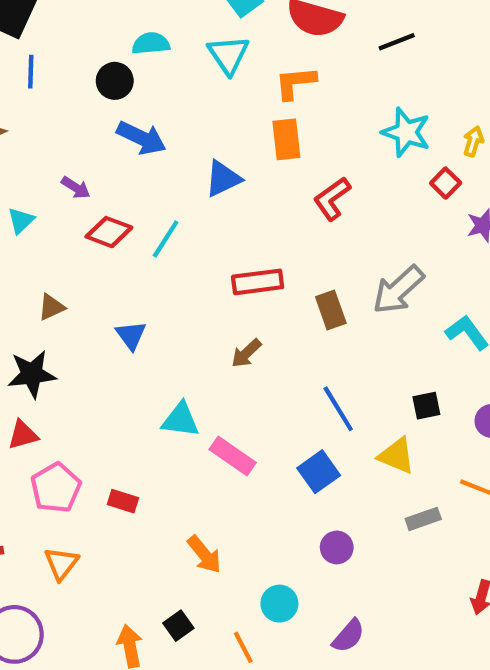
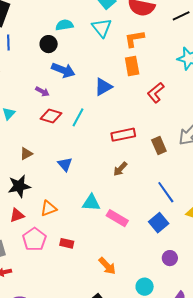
purple arrow: (76, 188) -> (42, 92), moved
orange triangle: (61, 563) -> (49, 208), moved, turned 36

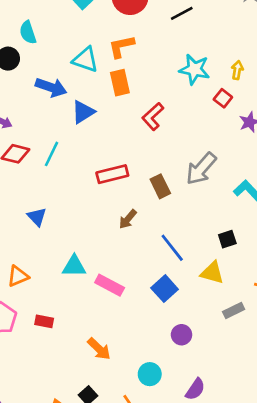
cyan semicircle: (64, 25) -> (28, 32), turned -96
cyan triangle: (102, 28) -> (85, 60), moved, turned -30
blue arrow: (63, 70) -> (51, 87), moved
brown arrow: (120, 169) -> (128, 219), moved

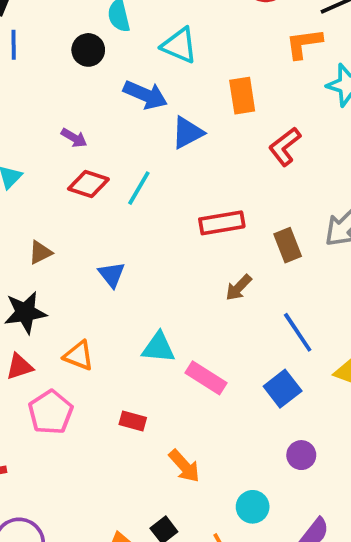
orange L-shape: (121, 46) -> (304, 44), moved
cyan triangle: (85, 60) -> (179, 45), moved
orange triangle: (18, 276) -> (79, 356), turned 40
red rectangle: (44, 321) -> (133, 421), moved

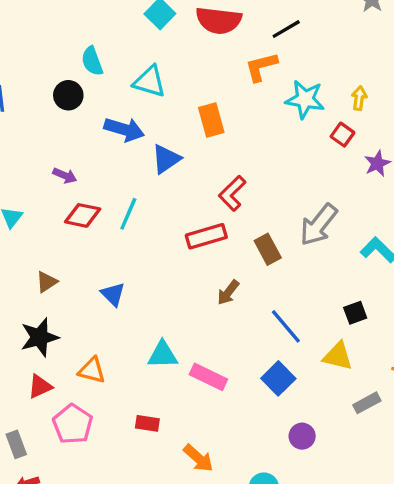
red L-shape: (285, 147) -> (232, 193), moved

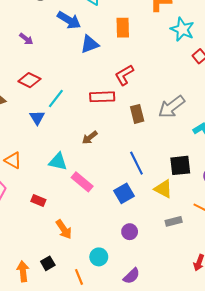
cyan line: (128, 214) -> (56, 99), moved
red diamond: (83, 215) -> (29, 80), moved
brown arrow: (228, 292) -> (90, 138), moved
black square: (355, 313) -> (180, 165), size x1.5

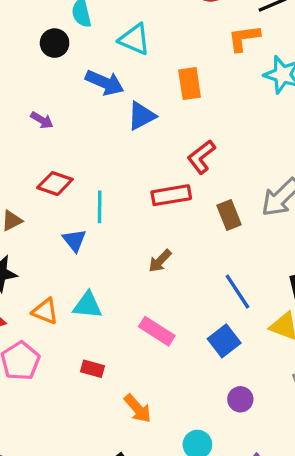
cyan line: (56, 99) -> (100, 207), turned -30
cyan triangle: (58, 162) -> (88, 305), moved

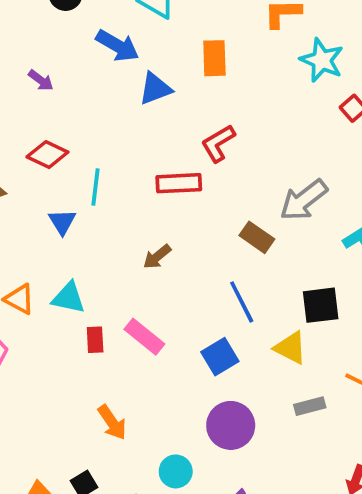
brown rectangle: (229, 215) -> (257, 237), moved, turned -40
red rectangle: (92, 369) -> (95, 340), moved, turned 65
purple circle: (240, 399) -> (231, 425), size x1.6

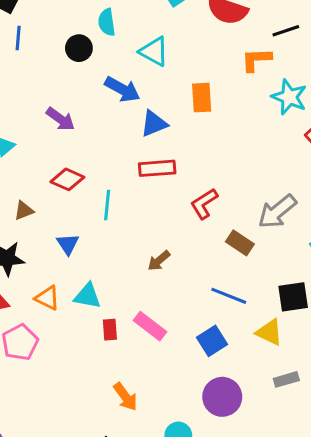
purple arrow: (41, 80) -> (60, 119), size x1.4
red L-shape: (218, 143) -> (204, 204), moved
red rectangle: (179, 183) -> (157, 168), moved
blue triangle: (62, 222) -> (68, 244), moved
blue line: (242, 302) -> (229, 296), turned -40

